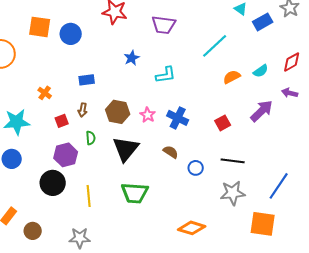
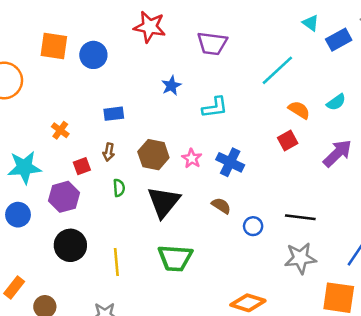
orange semicircle: (232, 77) -> (299, 110), turned 60
red square: (223, 123) -> (288, 141), moved
purple hexagon: (66, 155) -> (64, 197), moved

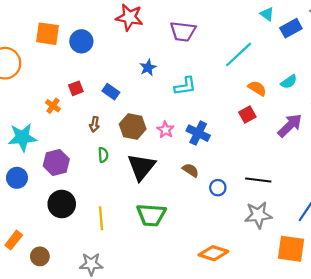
blue rectangle: (114, 114) -> (111, 92), moved, turned 42
red square: (82, 166) -> (76, 88), moved

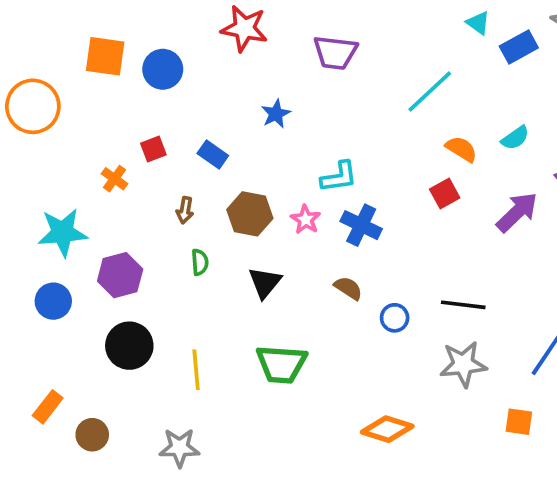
cyan L-shape: (185, 86) -> (339, 177), moved
black triangle: (141, 167) -> (265, 283), size x0.7
orange square: (291, 249) -> (519, 422), size x0.6

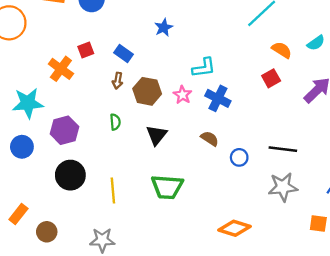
orange cross: (114, 179) -> (61, 69), size x1.5
brown arrow: (185, 210) -> (118, 81), moved

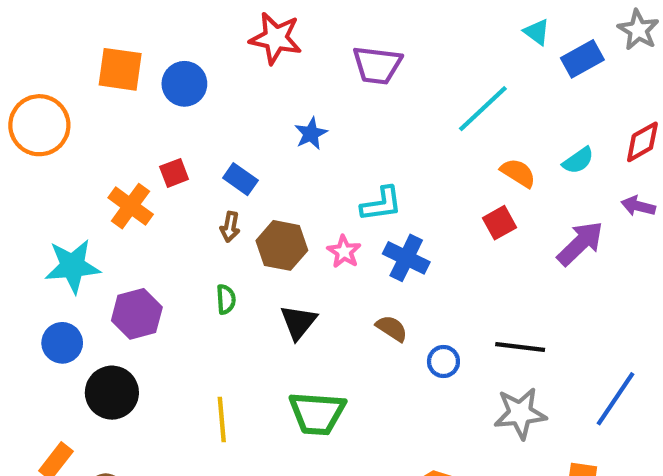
black circle: (70, 175) -> (112, 393), moved

